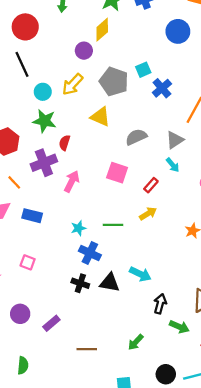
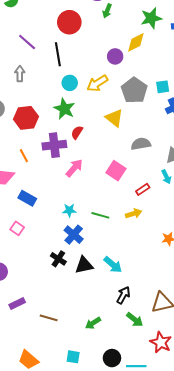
blue rectangle: (32, 216) -> (27, 198), moved
black triangle: (110, 283) -> (84, 265), turned -36
purple rectangle: (51, 323) -> (17, 303), moved

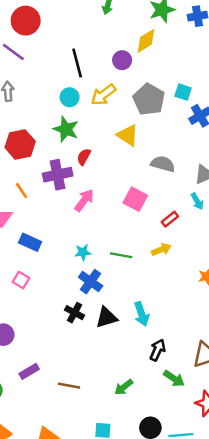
red circle: (69, 22) -> (26, 21), moved
black line: (58, 54) -> (77, 63), moved
cyan square: (163, 87) -> (183, 92), turned 32
gray semicircle: (141, 144) -> (163, 164), turned 30
cyan arrow: (113, 265) -> (142, 314), turned 36

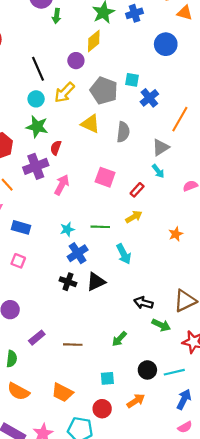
gray semicircle: (163, 164) -> (123, 132), moved, turned 90
blue cross: (91, 282) -> (78, 253), turned 30
cyan arrow: (142, 314) -> (124, 254), moved
black arrow: (157, 350) -> (143, 303), turned -90

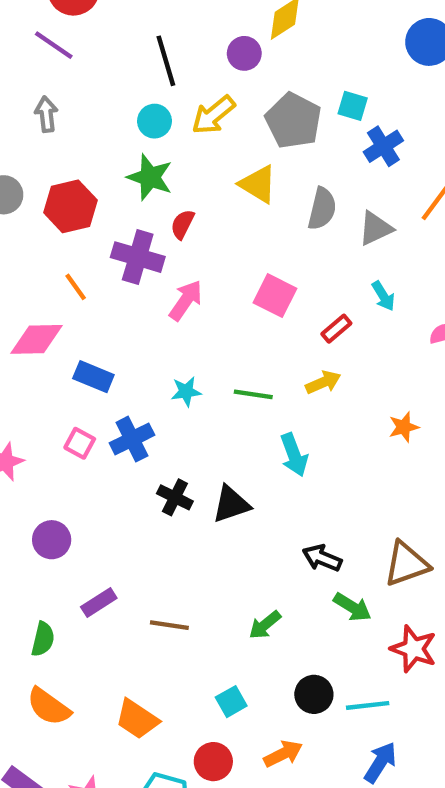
gray triangle: (161, 147) -> (375, 228), moved
purple cross: (36, 166) -> (138, 257), turned 30
blue cross: (78, 253) -> (132, 439), moved
cyan square: (107, 378) -> (231, 702), turned -32

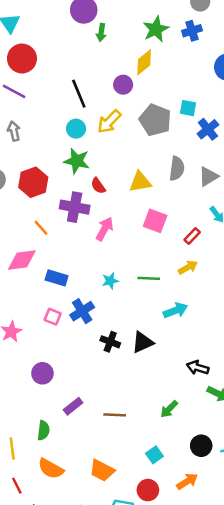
yellow triangle: (258, 184) -> (140, 182), moved, turned -35
red semicircle: (183, 224) -> (98, 186), turned -56
cyan arrow: (294, 455) -> (175, 310), turned -85

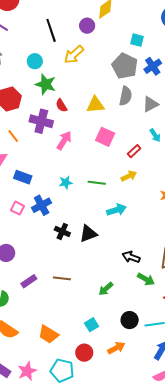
cyan square: (188, 108) -> (137, 40), moved
gray pentagon: (155, 120) -> (125, 66), moved
cyan circle: (76, 129) -> (35, 61), moved
brown line: (115, 415) -> (62, 278), moved

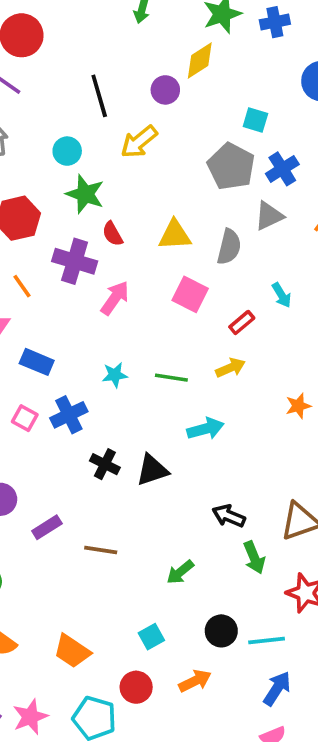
gray semicircle: (125, 96) -> (229, 247), moved
gray triangle: (150, 104) -> (269, 216), moved
green arrow: (146, 279) -> (254, 557), turned 36
purple rectangle: (29, 281) -> (47, 527), moved

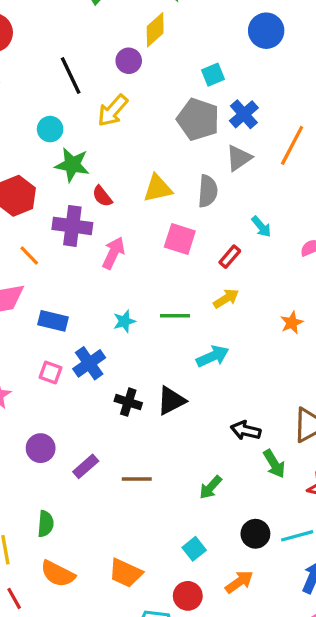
cyan square: (255, 120) -> (213, 75), turned -30

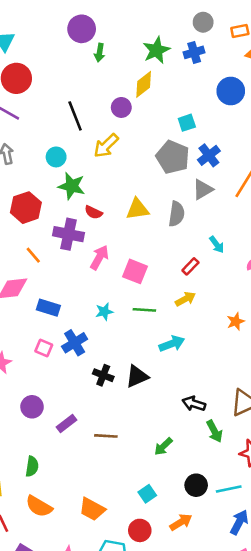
red semicircle: (102, 196) -> (93, 212), turned -30
pink square: (180, 239) -> (135, 271), moved

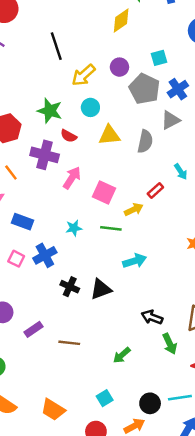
purple circle: (121, 107) -> (119, 67), moved
cyan circle: (56, 157) -> (90, 107), moved
yellow arrow: (185, 299) -> (134, 209), moved
black circle: (196, 485) -> (150, 403), moved

